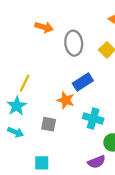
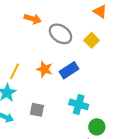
gray ellipse: (74, 43) -> (60, 34), turned -50
orange star: (66, 100) -> (44, 69), moved

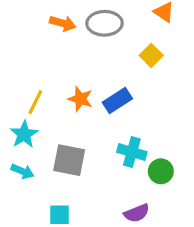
gray ellipse: (60, 34) -> (104, 23), moved, turned -35
gray square: (37, 110) -> (69, 160), size x1.5
green circle: (97, 127) -> (161, 171), moved

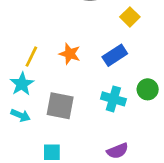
blue rectangle: (117, 101) -> (115, 55), moved
green circle: (161, 171) -> (148, 89), moved

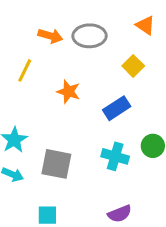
orange star: (70, 54) -> (68, 92), moved
yellow line: (31, 57) -> (25, 70), moved

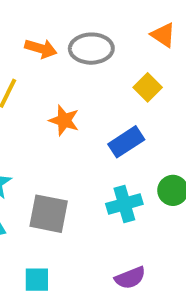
cyan cross: (115, 156) -> (124, 204), turned -32

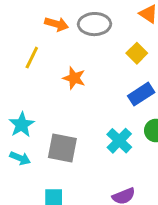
blue rectangle: (126, 142) -> (141, 94), moved
cyan cross: (124, 204) -> (119, 141), turned -30

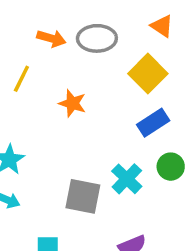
yellow square: (137, 53) -> (148, 74), size x1.5
gray square: (62, 148) -> (83, 196), moved

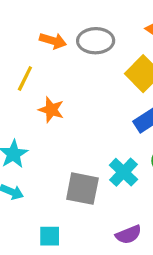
orange star: (72, 103) -> (51, 110), moved

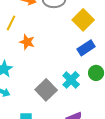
gray square: (82, 189) -> (46, 90), turned 35

